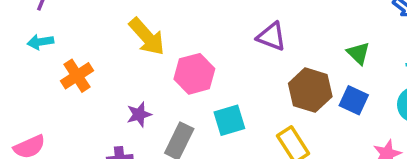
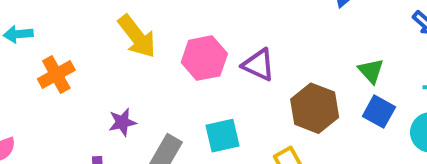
purple triangle: (271, 37) -> (258, 65), moved
pink hexagon: (194, 74) -> (204, 58), moved
blue square: (354, 100) -> (379, 112), moved

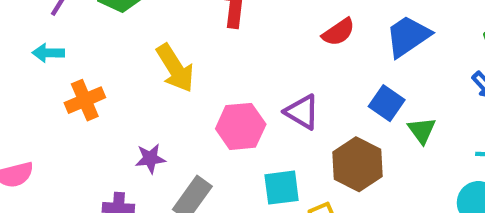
pink hexagon: (204, 58) -> (241, 126), moved
blue square: (379, 112) -> (387, 103), moved
cyan square: (222, 136) -> (282, 188), moved

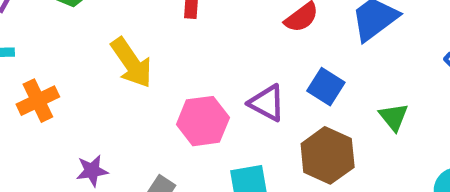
blue square: (387, 103) -> (326, 87), moved
purple star: (150, 158) -> (92, 171), moved

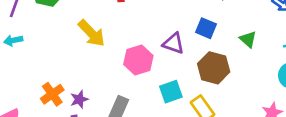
orange cross: (38, 101) -> (52, 94), moved

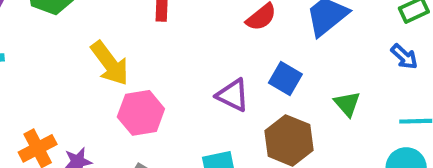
pink hexagon: (138, 60) -> (141, 113), moved

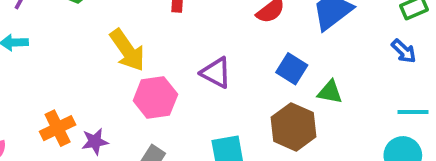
purple triangle: (233, 95) -> (216, 73), moved
green triangle: (347, 104) -> (330, 92), moved, turned -40

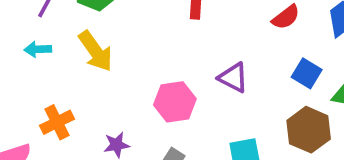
yellow arrow: (127, 50) -> (96, 51), moved
orange cross: (58, 128) -> (57, 122), moved

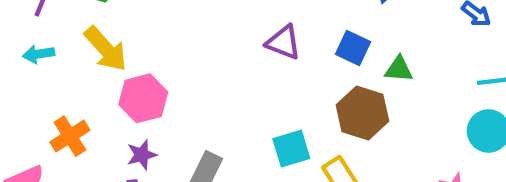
purple triangle: (233, 78) -> (284, 42), moved
pink hexagon: (175, 102) -> (143, 98), moved

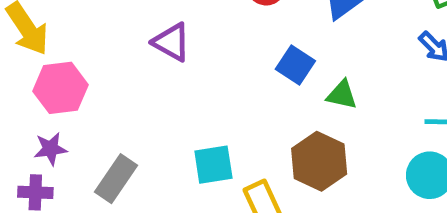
purple triangle: (284, 42) -> (172, 42), moved
brown hexagon: (362, 113) -> (319, 161), moved

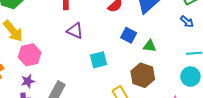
cyan square: (213, 165) -> (99, 60), moved

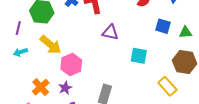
cyan square: (99, 60) -> (139, 56), turned 36
purple star: (28, 81) -> (65, 88), moved

